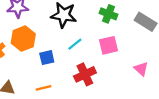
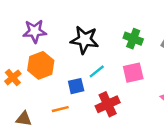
blue square: (47, 58) -> (76, 86), moved
orange line: (43, 88) -> (60, 109), moved

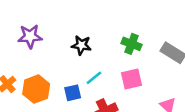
black star: (85, 40) -> (81, 45), size x0.7
orange hexagon: (41, 65) -> (36, 89), moved

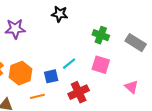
black star: (81, 45) -> (60, 14), moved
pink square: (132, 79) -> (101, 65), turned 30

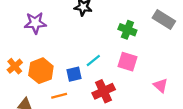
gray rectangle: (136, 43) -> (164, 20), moved

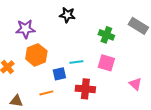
cyan line: (93, 60) -> (76, 62), turned 32
orange hexagon: (41, 71) -> (36, 55), moved
red cross: (104, 91) -> (85, 89), turned 30

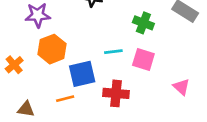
cyan line: (76, 62) -> (113, 52), moved
blue square: (59, 74) -> (82, 74), size x1.5

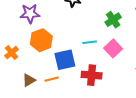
green cross: (143, 23) -> (113, 20), turned 35
pink square: (143, 59) -> (113, 48), turned 30
brown triangle: (26, 109) -> (29, 80), moved, turned -40

